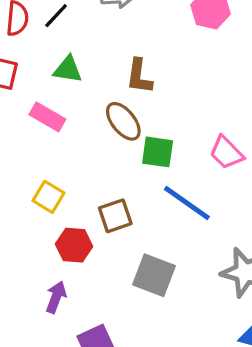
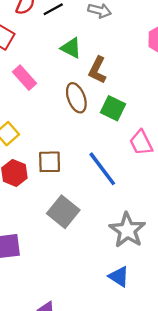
green triangle: (68, 69) -> (71, 48), moved
green square: (158, 152) -> (113, 108), moved

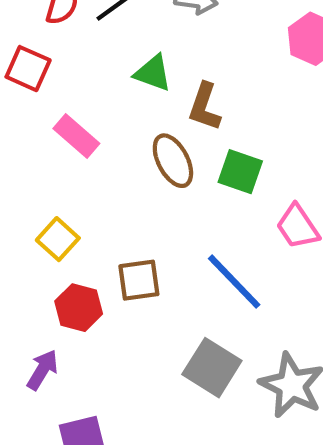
gray square: (63, 212) -> (212, 368), moved

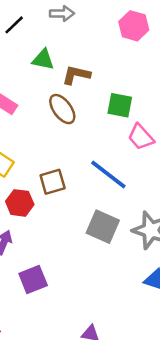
brown L-shape: (205, 107) -> (76, 75), turned 92
green square: (240, 172) -> (120, 105), moved

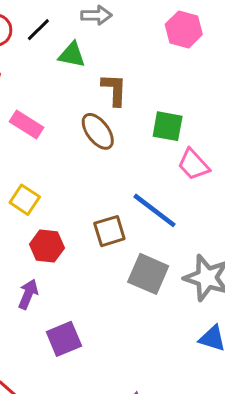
green triangle: (43, 60) -> (72, 55), moved
brown L-shape: (76, 75) -> (114, 90), turned 80
brown square: (53, 182) -> (109, 231), moved

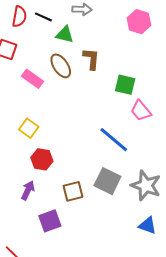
black line: (38, 30) -> (43, 17), turned 66
brown ellipse: (98, 131) -> (61, 66), moved
brown square: (109, 231) -> (73, 191), moved

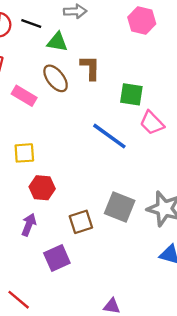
yellow square: (29, 128) -> (24, 153), turned -36
blue line: (114, 140) -> (109, 136), moved

